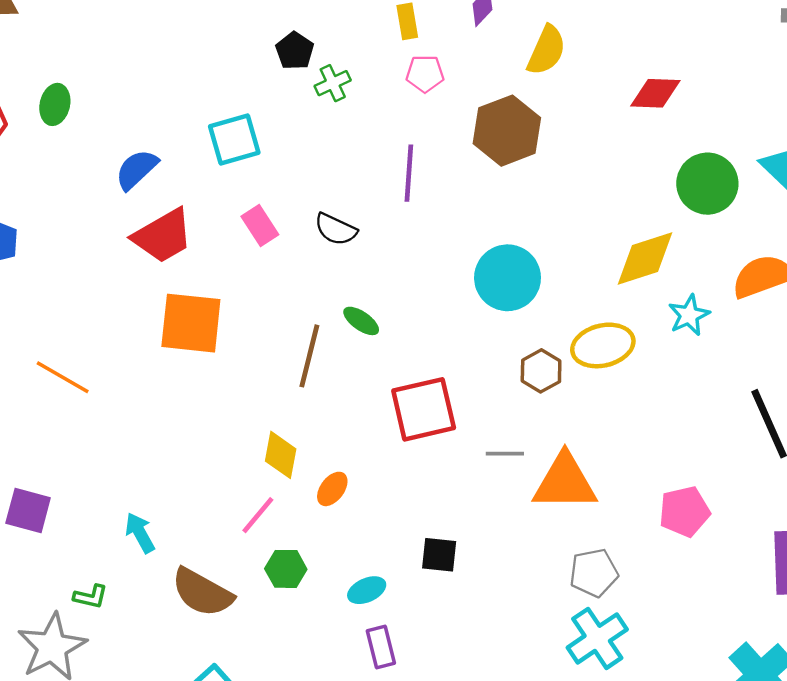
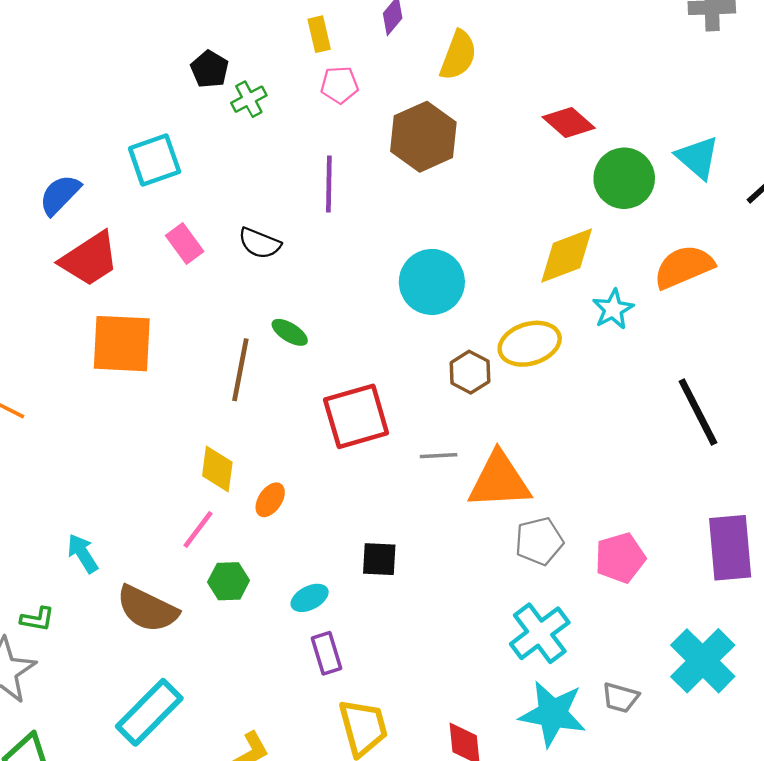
red diamond: (655, 93) -> (569, 123), moved, turned 42
pink pentagon: (684, 512) -> (620, 558), moved
gray pentagon: (594, 573) -> (539, 541), moved

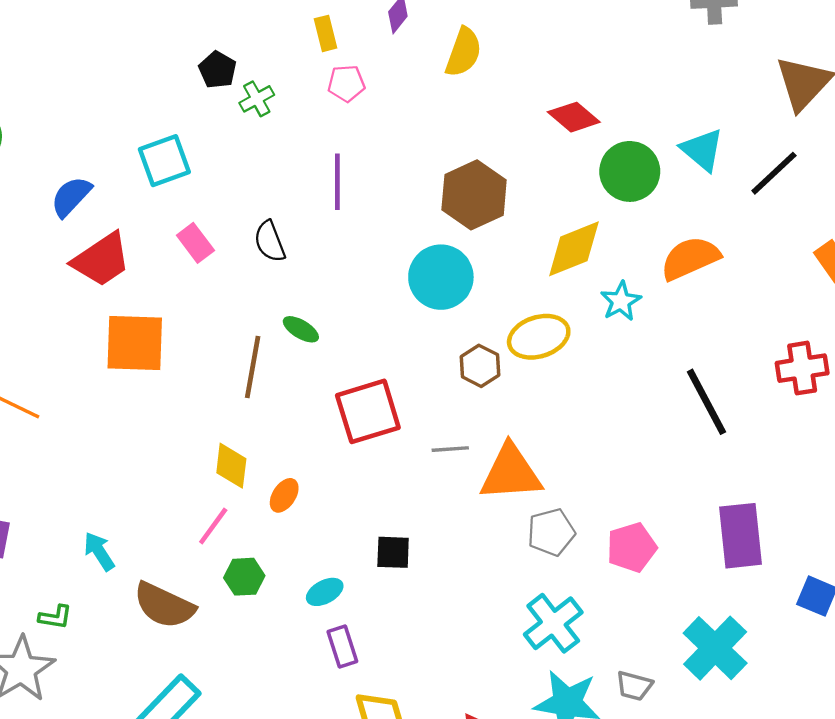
brown hexagon: (423, 137) -> (474, 195), moved
black semicircle: (260, 243) -> (270, 241), turned 48

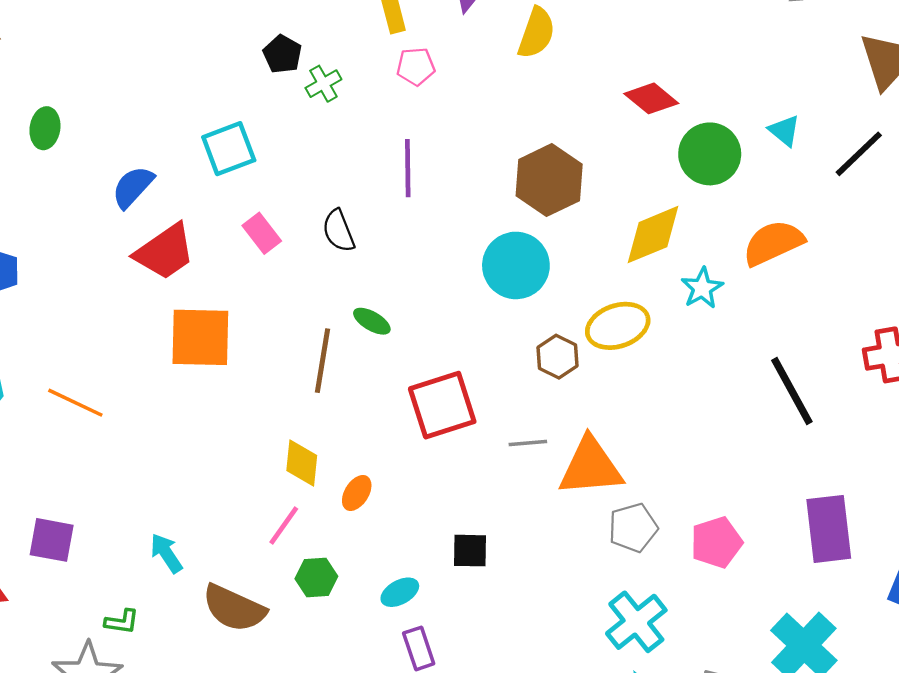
cyan triangle: (702, 150) -> (784, 131), size x0.7

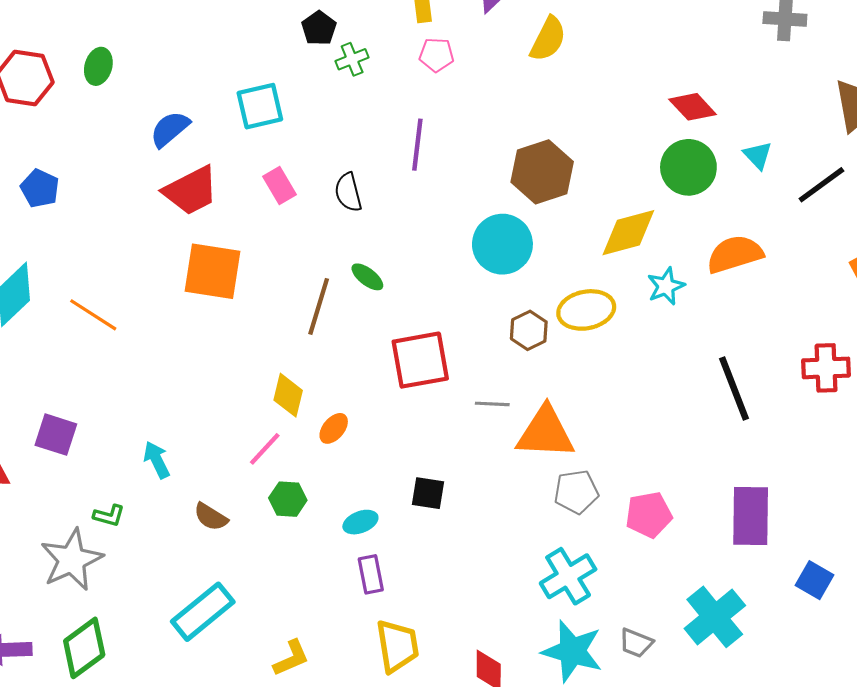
red diamond: (651, 98) -> (693, 107), moved
brown semicircle: (234, 608) -> (211, 517), size x0.6

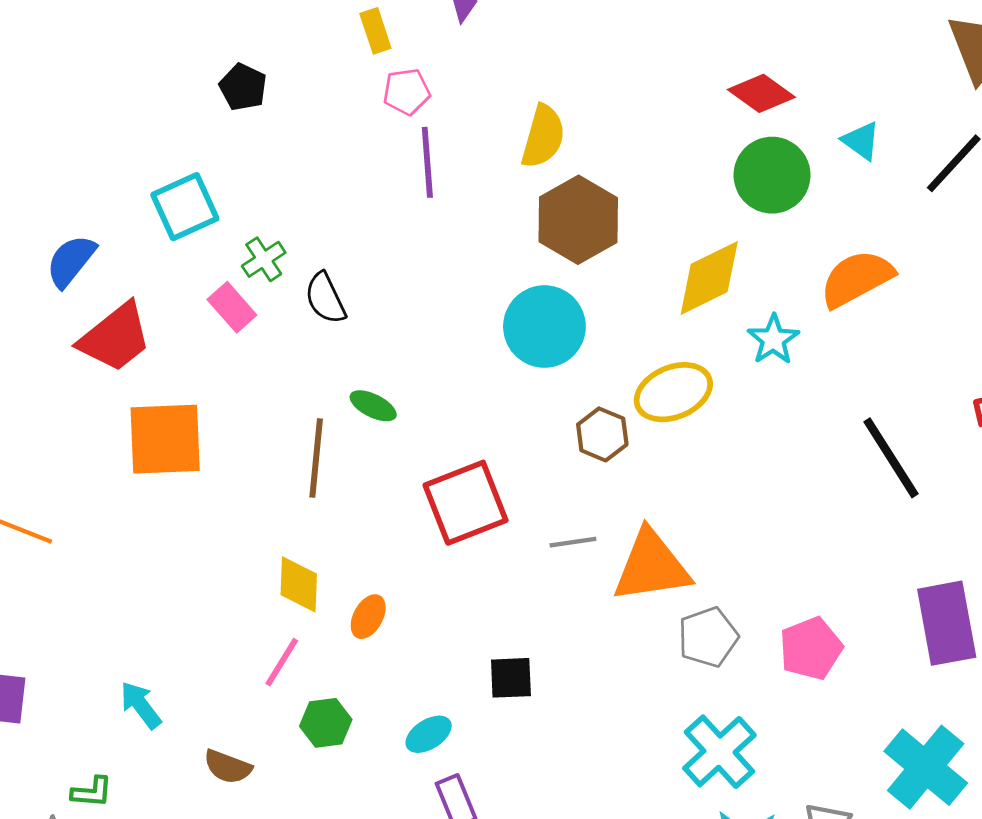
yellow semicircle: (548, 39) -> (543, 136), moved
green cross: (352, 59) -> (264, 259), moved
purple line: (417, 145) -> (427, 162), moved

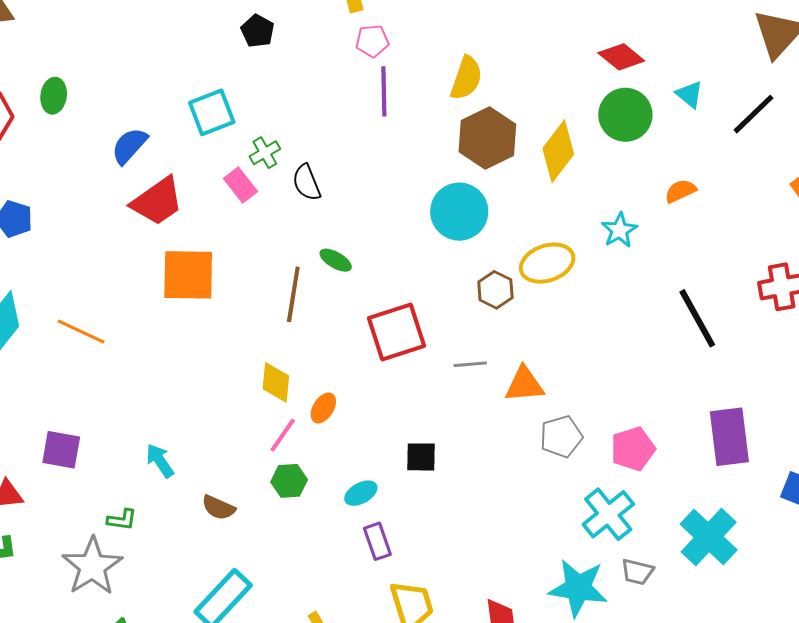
yellow diamond: (709, 278) -> (558, 151), moved, turned -30
orange semicircle: (857, 279) -> (680, 191), size x0.6
orange triangle: (651, 566) -> (524, 384), size x0.7
pink line: (282, 662) -> (283, 435), moved
cyan cross: (719, 752) -> (608, 514), moved

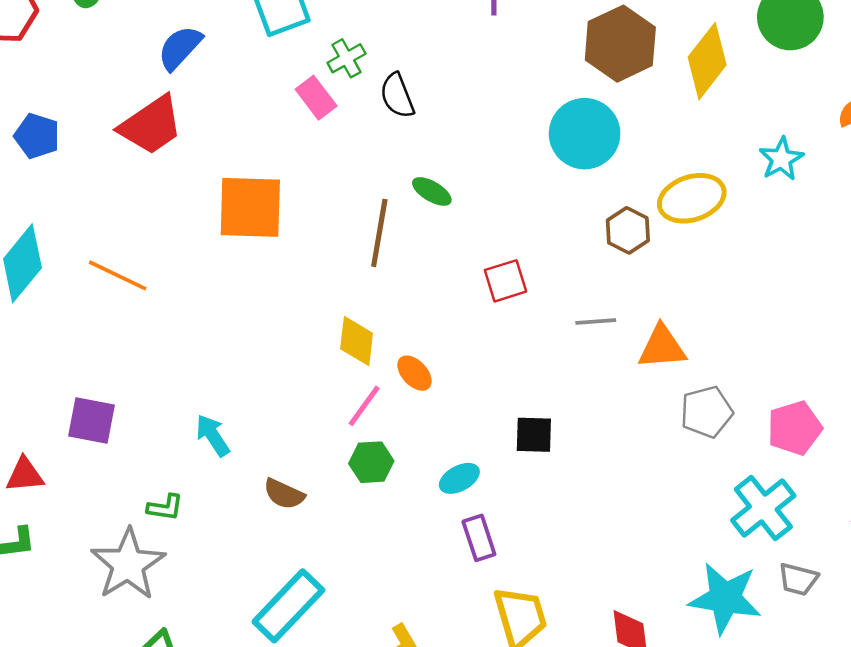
red trapezoid: (157, 201) -> (151, 125), moved
red square: (396, 332) -> (506, 281), size x0.6
orange ellipse: (323, 408) -> (414, 373), turned -76

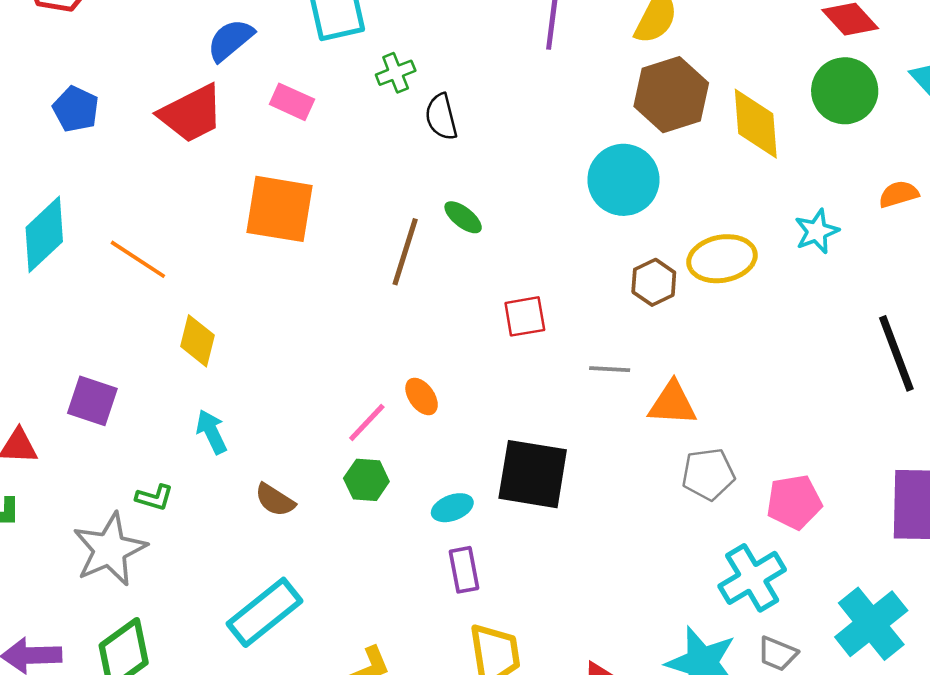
yellow diamond: (707, 61) -> (756, 124), turned -50
pink rectangle: (316, 98) -> (292, 102), moved, turned -36
yellow diamond: (357, 341) -> (198, 341), moved
black square: (534, 435) -> (533, 474), size x1.8

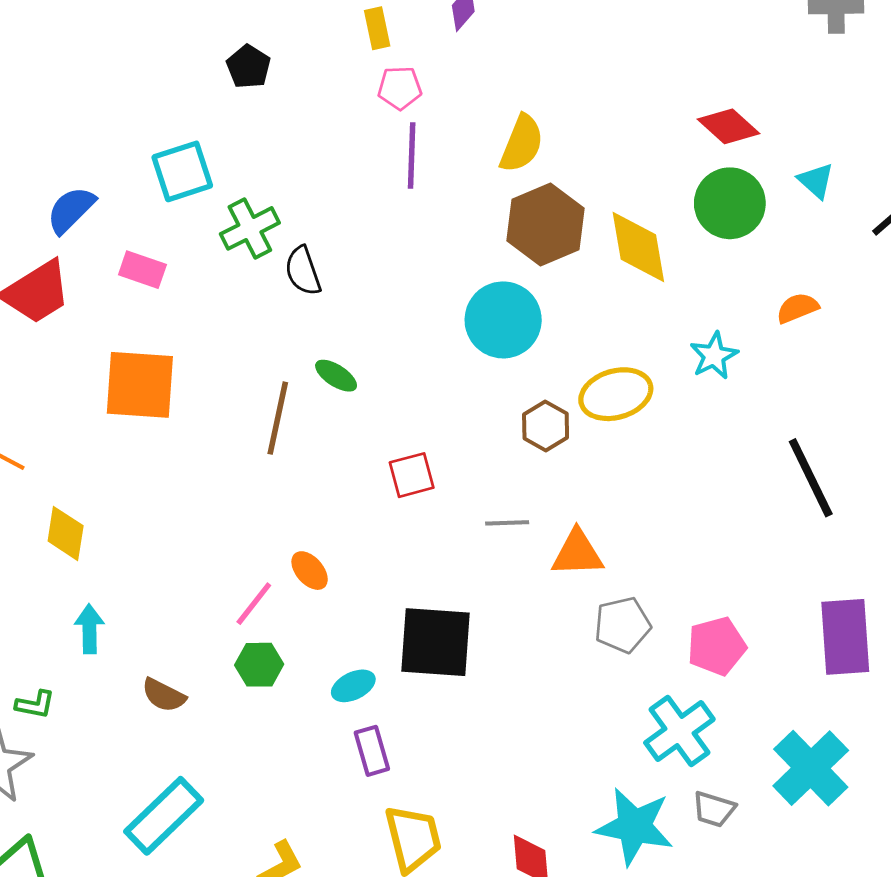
green cross: (396, 73) -> (250, 228), size x1.4
cyan arrow: (212, 432) -> (89, 629), turned 30

